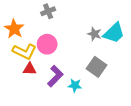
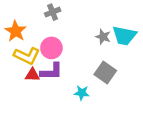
cyan trapezoid: (114, 33) -> (124, 36), turned 55
purple L-shape: (55, 76) -> (51, 71), moved, turned 45

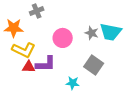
gray cross: (53, 12) -> (37, 11), moved
orange star: (16, 31) -> (14, 28), turned -30
pink circle: (51, 48) -> (63, 38), moved

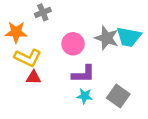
gray star: (92, 33) -> (107, 38), size x1.5
purple L-shape: (46, 64) -> (83, 74), moved
gray square: (94, 65) -> (118, 96), moved

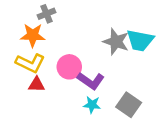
orange star: (16, 32) -> (33, 35), moved
pink circle: (73, 44) -> (69, 67), moved
purple L-shape: (83, 74) -> (91, 81), turned 35

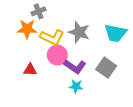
gray star: (116, 42) -> (79, 32), moved
yellow L-shape: (30, 63) -> (52, 37), moved
gray square: (129, 105) -> (106, 68), moved

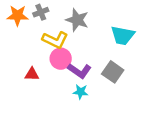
orange star: (27, 29) -> (18, 15), moved
gray star: (79, 32) -> (77, 20), moved

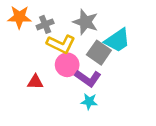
gray cross: (41, 12) -> (45, 24), moved
cyan trapezoid: (123, 35) -> (117, 40), moved, turned -45
gray square: (113, 72) -> (99, 53), moved

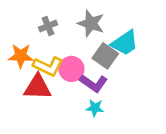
orange star: (19, 17) -> (21, 56), moved
yellow L-shape: (61, 44) -> (48, 66), moved
red triangle: (35, 82) -> (38, 87), size x1.6

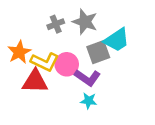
gray cross: (48, 26) -> (56, 24), moved
orange star: (21, 56) -> (19, 52), turned -30
gray square: (105, 56) -> (98, 52), turned 35

